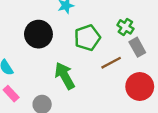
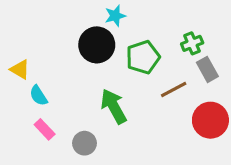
green cross: (125, 27) -> (192, 43), turned 35
black circle: (38, 34) -> (97, 45), moved

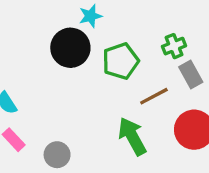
green arrow: (114, 106) -> (132, 136), moved

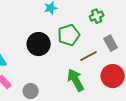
green cross: (174, 46) -> (97, 16), moved
black circle: (70, 48) -> (39, 44), moved

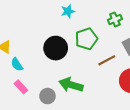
green arrow: (76, 80) -> (71, 85), moved, turned -45

